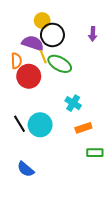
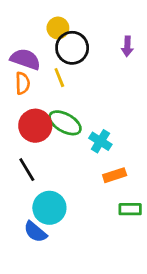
purple semicircle: (33, 43) -> (25, 59), moved
green ellipse: (60, 64) -> (65, 123), moved
red circle: (29, 76) -> (35, 126), moved
cyan circle: (40, 125) -> (49, 208), moved

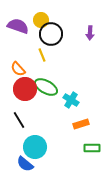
purple semicircle: (25, 59) -> (18, 26), moved
orange semicircle: (23, 83) -> (18, 69), moved, turned 140

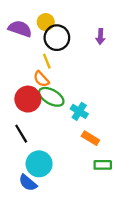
orange semicircle: (18, 69) -> (41, 79), moved
orange rectangle: (81, 124) -> (90, 138), turned 49

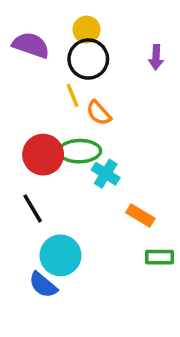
yellow circle: (46, 22) -> (87, 30), moved
orange semicircle: (41, 79) -> (99, 113), moved
green ellipse: (51, 97) -> (80, 151), turned -30
cyan cross: (79, 111) -> (106, 174), moved

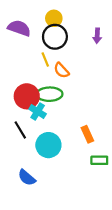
cyan cross: (106, 174) -> (38, 112), moved
orange rectangle: (140, 215) -> (87, 134), turned 35
cyan circle: (60, 255) -> (48, 145), moved

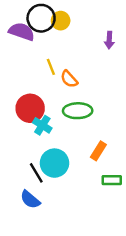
black circle: (55, 37) -> (41, 18), moved
green ellipse: (49, 94) -> (78, 111), moved
black line: (20, 130) -> (36, 173), moved
orange rectangle: (87, 134) -> (98, 151), turned 56

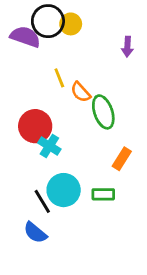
green ellipse: (78, 111) -> (103, 112), moved, turned 72
orange rectangle: (98, 151) -> (122, 159), moved
green rectangle: (112, 180) -> (103, 194), moved

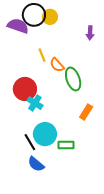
green rectangle: (103, 194) -> (66, 145), moved
blue semicircle: (35, 233) -> (36, 164), moved

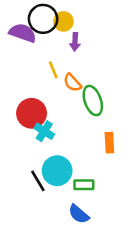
purple arrow: (90, 33) -> (75, 42), moved
orange rectangle: (86, 112) -> (109, 143), turned -35
blue semicircle: (36, 164) -> (79, 214), moved

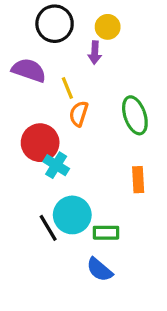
yellow circle: (63, 21) -> (108, 27), moved
purple semicircle: (23, 33) -> (29, 70), moved
orange semicircle: (72, 83) -> (79, 114), moved, turned 60
green ellipse: (93, 101) -> (135, 115), moved

